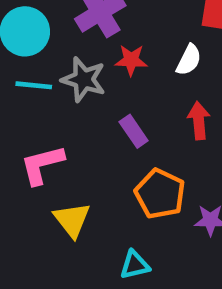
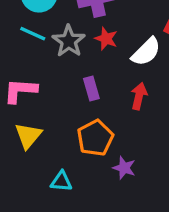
white semicircle: (189, 60) -> (146, 52), size x1.4

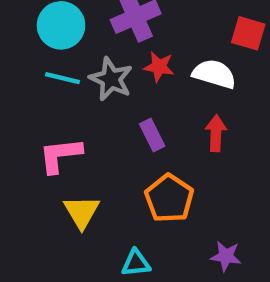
white semicircle: (146, 52) -> (214, 74), turned -108
purple star: (124, 168) -> (226, 256), moved

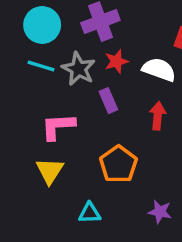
red star: (159, 67) -> (116, 61), turned -30
purple rectangle: (152, 135) -> (108, 101), moved
pink L-shape: (60, 155) -> (58, 126), moved

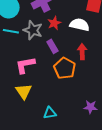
orange pentagon: (118, 164) -> (65, 68), moved

